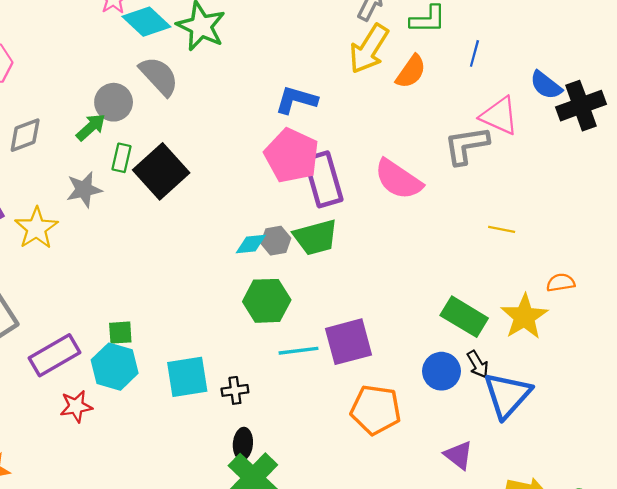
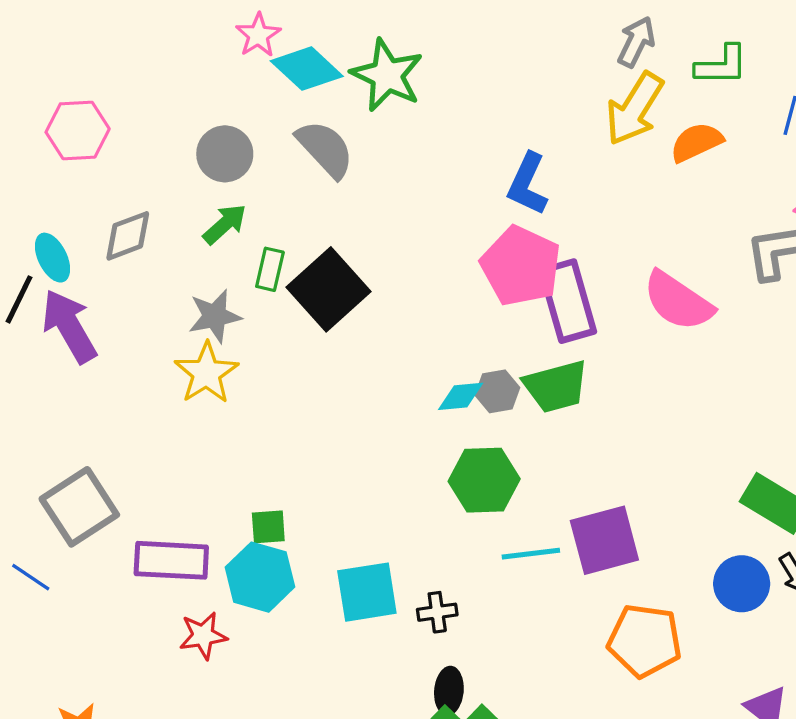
orange semicircle: (411, 72) -> (696, 142), turned -150
blue L-shape: (296, 100) -> (528, 184), turned -81
gray circle: (114, 102) -> (225, 154), moved
yellow star: (36, 228) -> (206, 373), moved
purple rectangle: (55, 355) -> (171, 560), turned 33

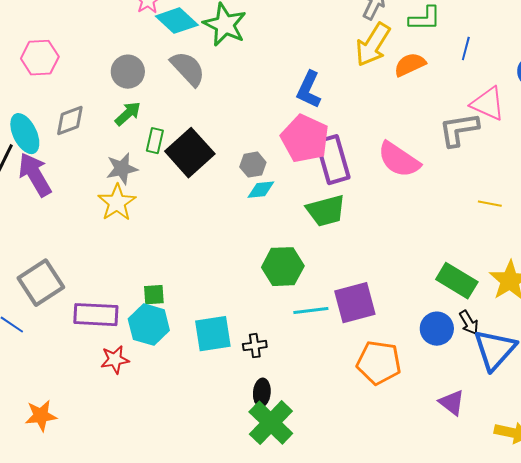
cyan ellipse: (53, 258) -> (25, 134), size x1.4
gray hexagon: (497, 391) -> (253, 165), moved
cyan diamond: (461, 396) -> (261, 190), moved

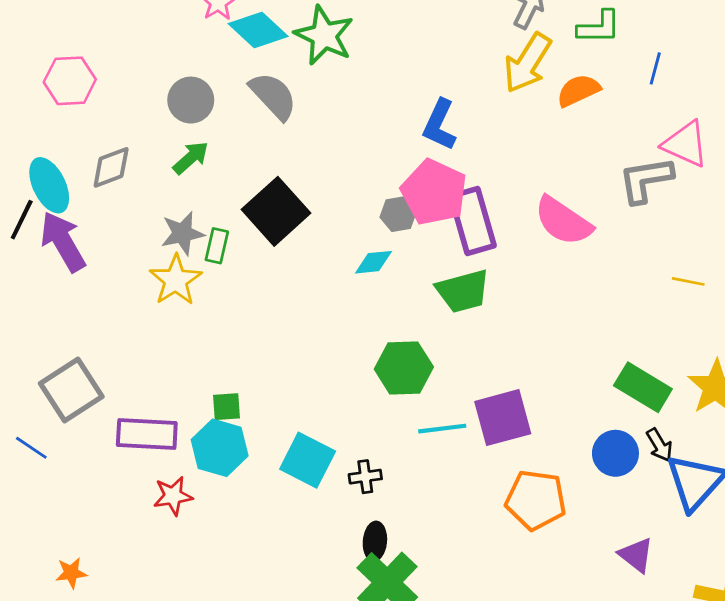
green rectangle: (155, 141) -> (217, 246), moved
gray hexagon: (253, 165) -> (398, 214), moved
cyan square: (213, 334) -> (308, 460), turned 36
orange star: (41, 416) -> (71, 573), size x0.7

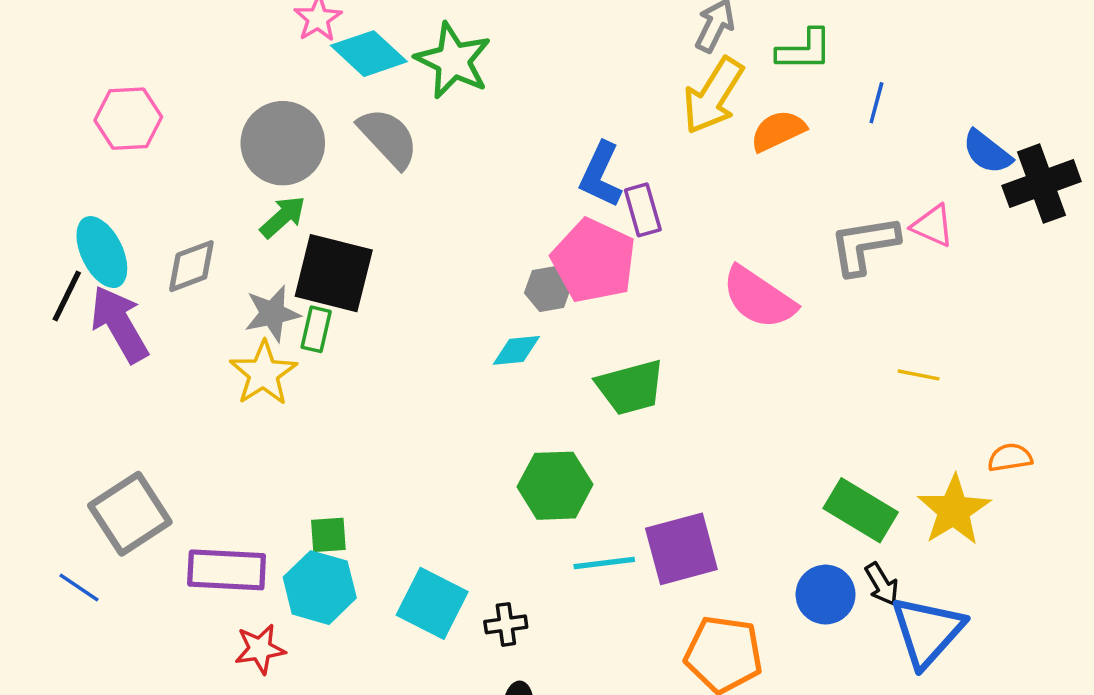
gray circle: (191, 100) -> (283, 143), size x1.4
pink triangle: (686, 144) -> (933, 226), moved, size x0.7
gray diamond: (111, 167) -> (191, 266), moved
black square: (276, 211) -> (334, 273), moved, turned -34
purple rectangle: (473, 221) -> (643, 210), moved, size x0.6

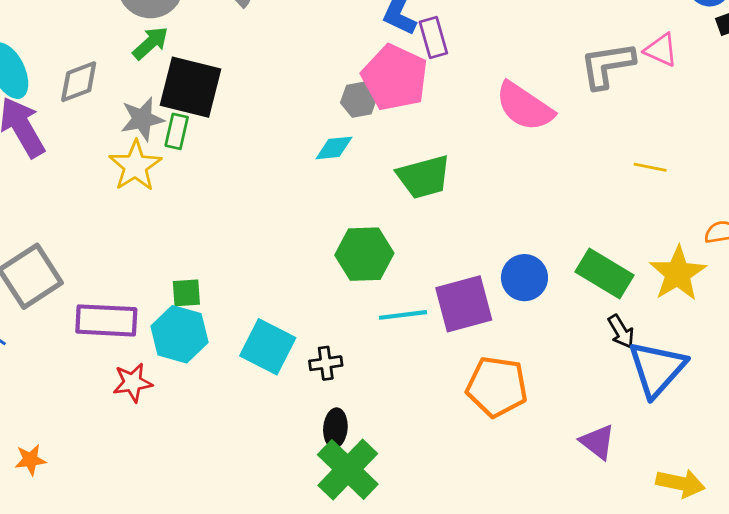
blue circle: (826, 595) -> (524, 278), moved

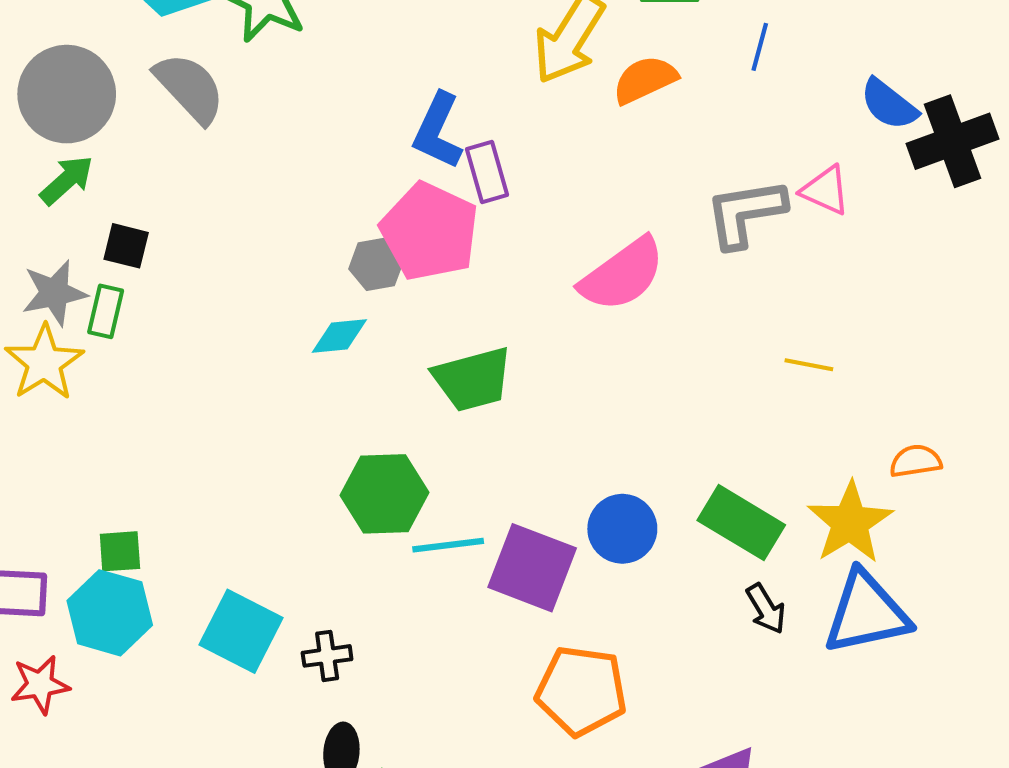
black square: (190, 87) -> (126, 246), size x0.5
pink semicircle: (524, 107) -> (622, 275), turned -70
purple square: (464, 304) -> (532, 568), turned 36
cyan line: (403, 315) -> (448, 545), moved
blue triangle: (657, 369) -> (866, 613), moved, turned 36

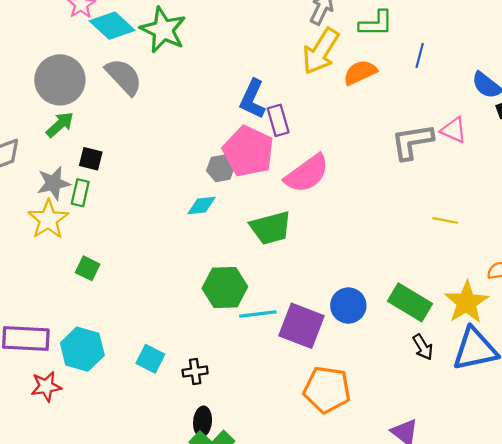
pink semicircle: (622, 275) -> (307, 174), moved
green square: (120, 551) -> (88, 268), moved, turned 30
cyan square: (241, 631) -> (150, 359), size x0.7

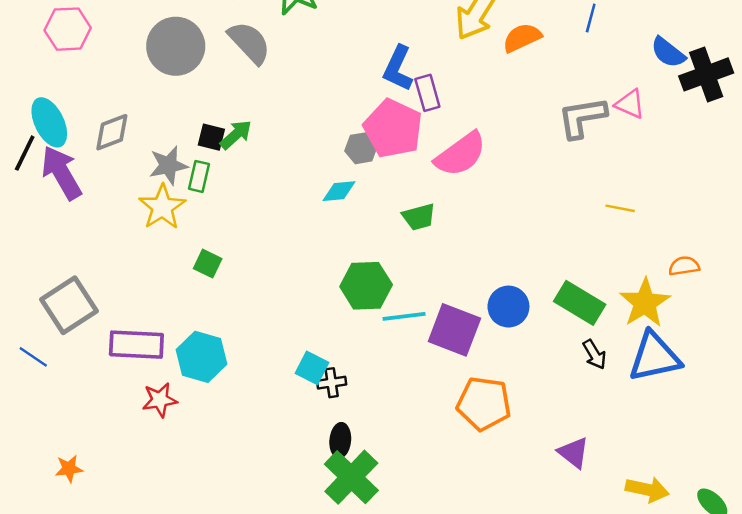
green arrow: (60, 125) -> (236, 135), moved
green trapezoid: (271, 228) -> (419, 217), size x0.7
cyan square: (150, 359) -> (312, 368), moved

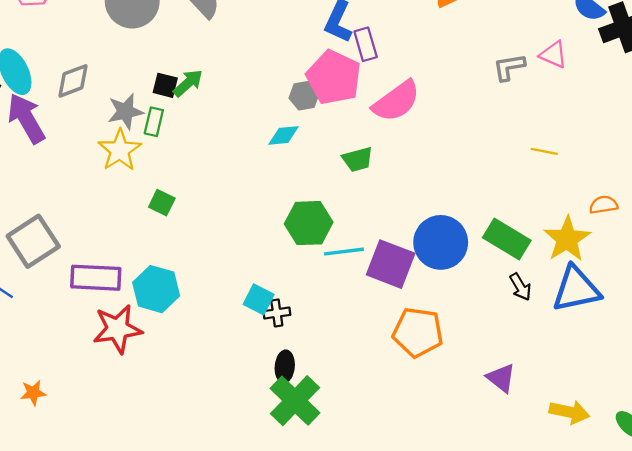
gray L-shape: (582, 117) -> (509, 67), size x0.7
blue circle: (508, 307) -> (441, 242), size x1.4
red star: (160, 400) -> (117, 329), size x1.5

